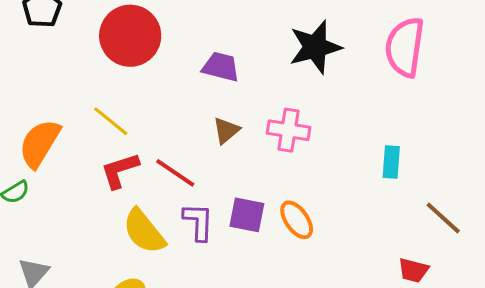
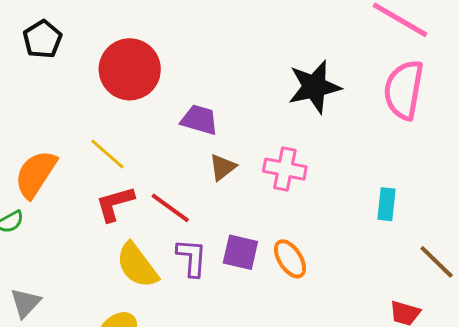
purple trapezoid: (221, 67) -> (199, 120), moved

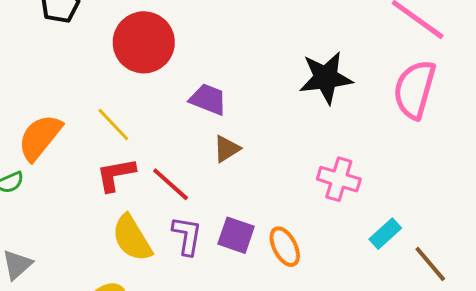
pink cross: (285, 169) -> (339, 179), moved
cyan rectangle: (386, 204) -> (385, 234), moved, turned 36

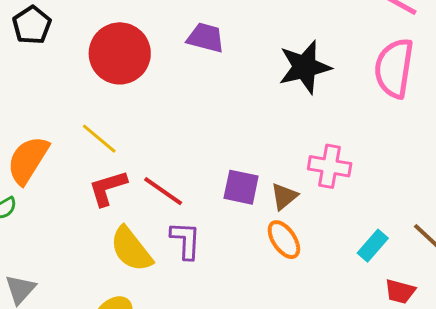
purple trapezoid: (208, 99) -> (206, 38), moved
brown triangle: (227, 149) -> (284, 196), moved
cyan rectangle: (385, 234) -> (373, 246), moved
purple square: (236, 235) -> (241, 187), moved

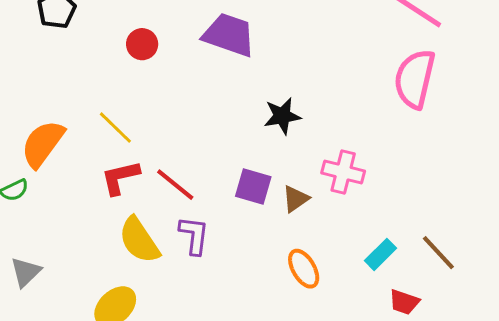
purple trapezoid: (206, 38) -> (229, 35), size x1.4
red circle: (120, 53) -> (142, 44), size x0.5
black star: (305, 67) -> (282, 116), moved, size x0.7
orange ellipse: (284, 240) -> (304, 269), moved

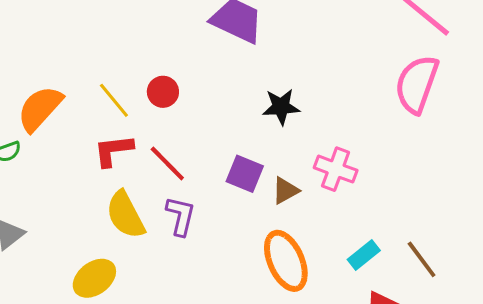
red circle: (142, 44) -> (163, 92), moved
orange ellipse: (304, 269) -> (286, 261), size x1.5

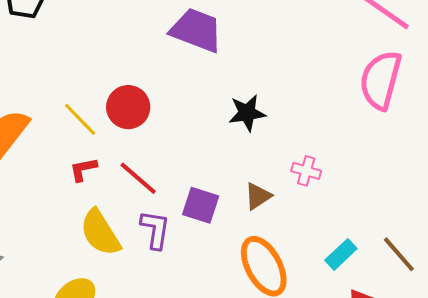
red circle: (163, 92) -> (128, 107), size x1.4
red L-shape: (113, 150) -> (83, 169), size x0.7
pink cross: (336, 169) -> (306, 171), size x0.7
purple square: (245, 174) -> (201, 205), moved

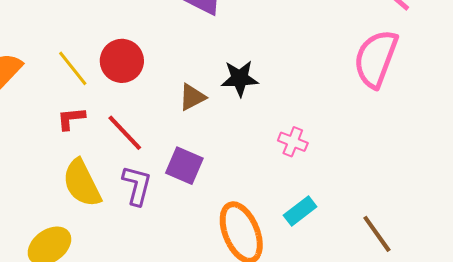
brown triangle: (258, 196) -> (192, 97), moved
cyan rectangle: (341, 254) -> (300, 211), moved

